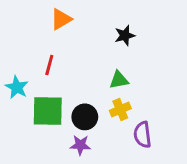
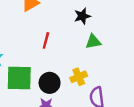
red line: (49, 65) -> (46, 40), moved
green triangle: (119, 80) -> (93, 42), moved

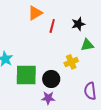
red line: (46, 40) -> (52, 26), moved
yellow cross: (79, 77) -> (71, 62), moved

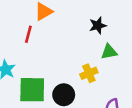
red line: (52, 26) -> (28, 34), moved

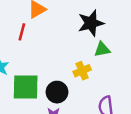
black star: (98, 25) -> (91, 23), size x1.5

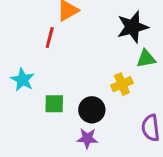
green square: (26, 87) -> (54, 104), size x0.6

